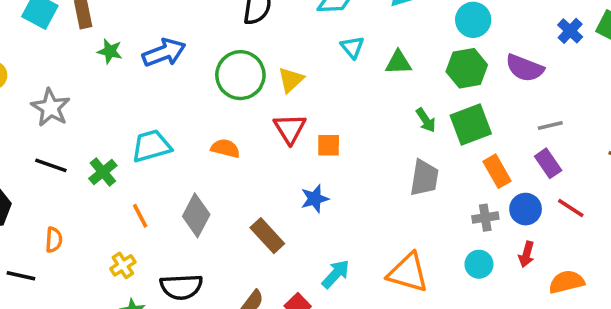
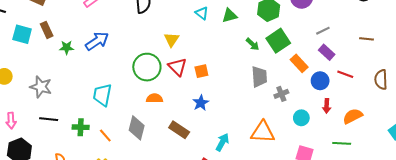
green circle: (240, 75) -> (147, 67), moved
cyan trapezoid: (151, 146) -> (102, 95), turned -50
orange semicircle: (225, 148) -> (155, 98), moved
green cross: (103, 172) -> (81, 127), moved, turned -35
gray cross: (485, 218) -> (281, 94), moved

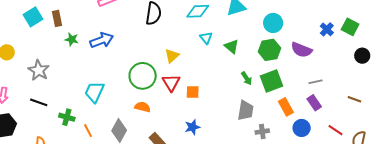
green triangle: (230, 16) -> (232, 46), turned 42
cyan square: (22, 34) -> (33, 17), turned 30
red line: (345, 74) -> (336, 130), moved
blue star: (201, 103) -> (192, 127), moved

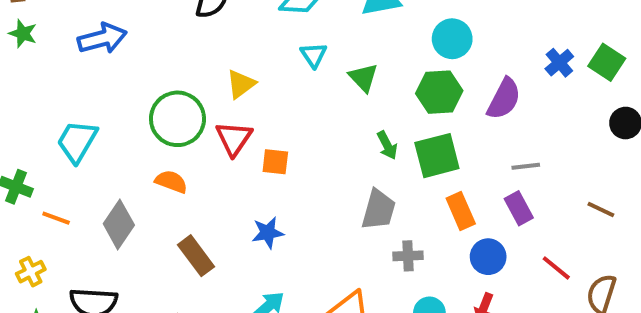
green star: (72, 39) -> (23, 34), moved
purple semicircle: (301, 50) -> (504, 99), turned -90
orange line: (88, 131) -> (56, 218), turned -48

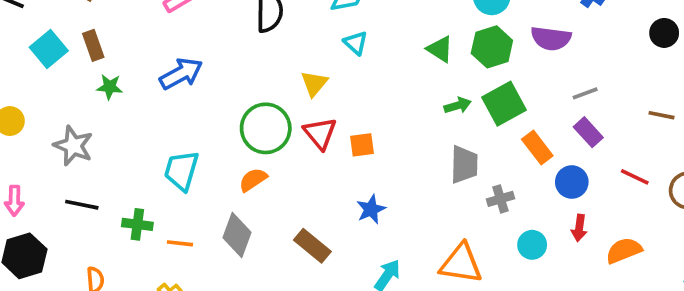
cyan triangle: (314, 55) -> (356, 43), moved
green triangle: (363, 78) -> (440, 49), moved
purple semicircle: (504, 99) -> (551, 38), turned 84
green arrow: (387, 145) -> (458, 105), turned -65
orange semicircle: (171, 182) -> (253, 180), moved, turned -40

